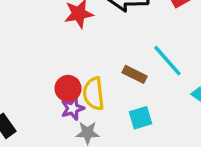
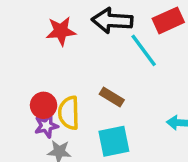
cyan line: (167, 61) -> (144, 50), moved
cyan square: (141, 118) -> (114, 141), size x1.4

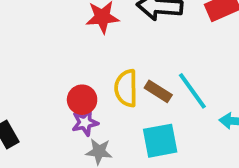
cyan line: (144, 50) -> (192, 91), moved
yellow semicircle: (69, 113) -> (126, 88), moved

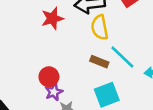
yellow semicircle: (126, 88) -> (100, 27), moved

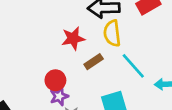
red star: (52, 18) -> (73, 38), moved
brown rectangle: (99, 62) -> (94, 62), moved, turned -60

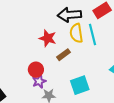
red star: (73, 38) -> (48, 38), turned 30
cyan line: (133, 66) -> (93, 35), moved, turned 30

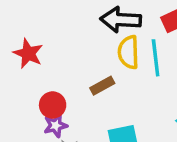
red star: (48, 38) -> (28, 53), moved

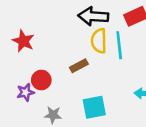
purple star: (56, 125) -> (26, 92), moved

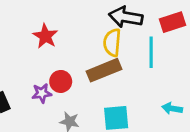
yellow semicircle: (99, 41) -> (112, 43), moved
brown rectangle: (79, 66) -> (104, 70), size x1.6

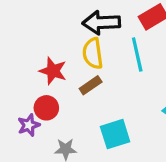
red star: (45, 36) -> (53, 71), moved
brown rectangle: (104, 70) -> (91, 85), size x0.6

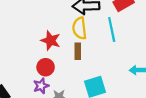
brown rectangle: (91, 85) -> (78, 51), turned -56
purple star: (29, 125) -> (41, 86), moved

